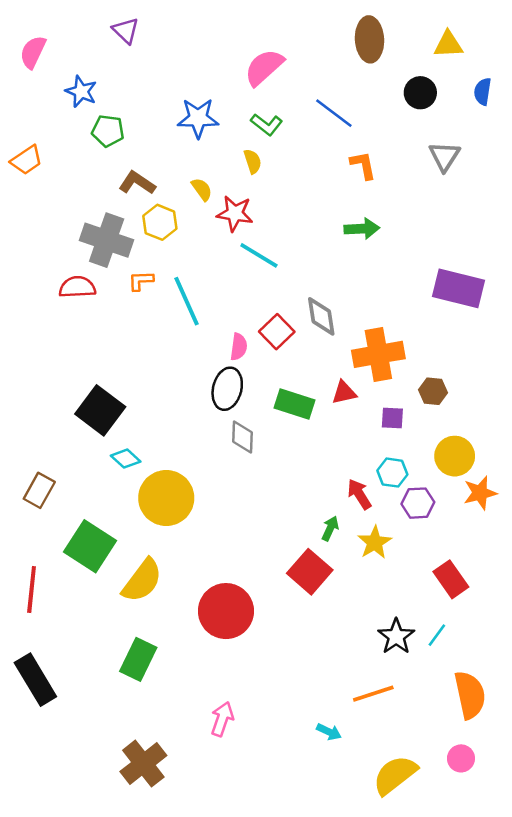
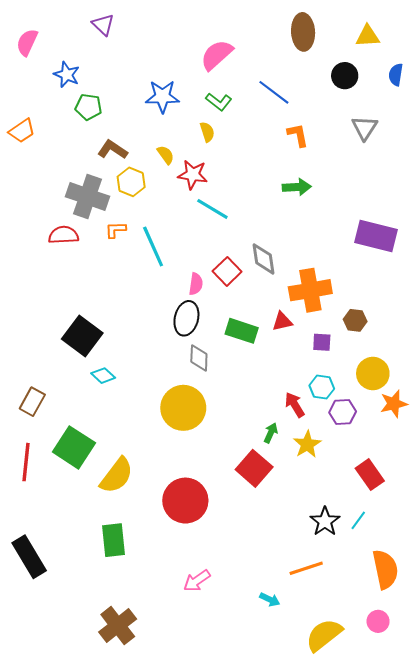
yellow circle: (166, 498) -> (183, 408), moved
red line: (32, 589) -> (26, 462), moved
green rectangle: (138, 659) -> (114, 540), turned -32
pink arrow: (222, 719) -> (197, 581), moved, turned -144

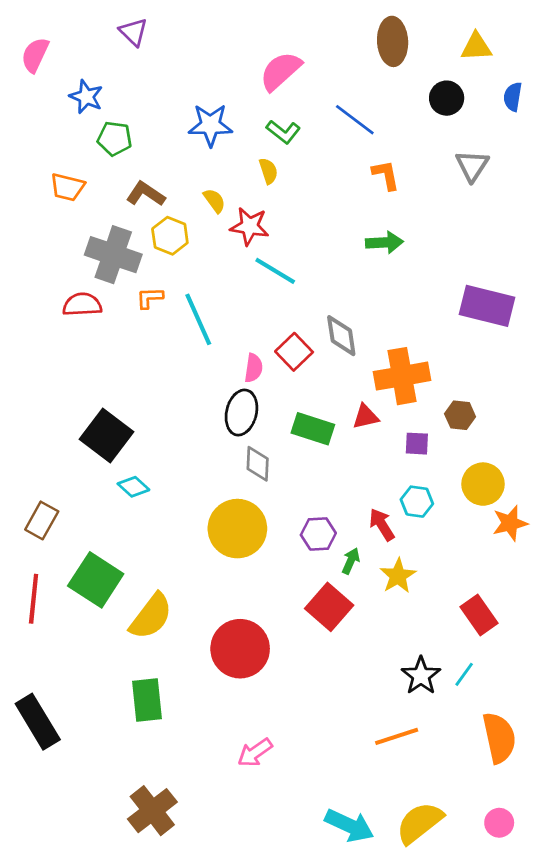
orange trapezoid: (22, 131) -> (67, 187), moved, turned 48
purple hexagon: (343, 412) -> (318, 534), moved
cyan arrow: (270, 599) -> (349, 825), moved, size x1.8
pink circle: (378, 621) -> (499, 823), moved

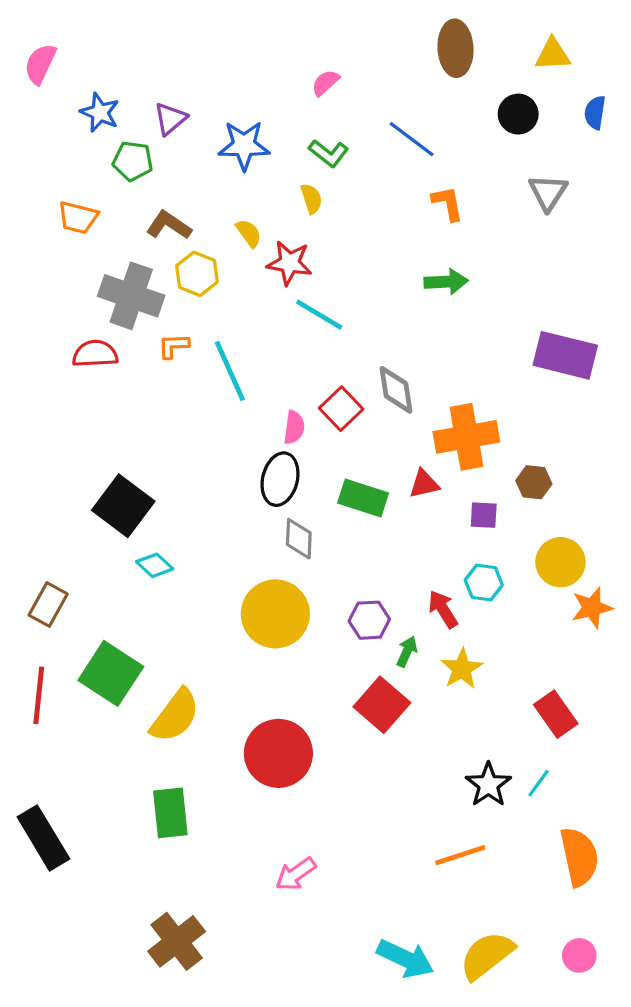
purple triangle: (133, 32) -> (170, 119), moved, turned 36
pink semicircle: (281, 71) -> (325, 83), size x0.6

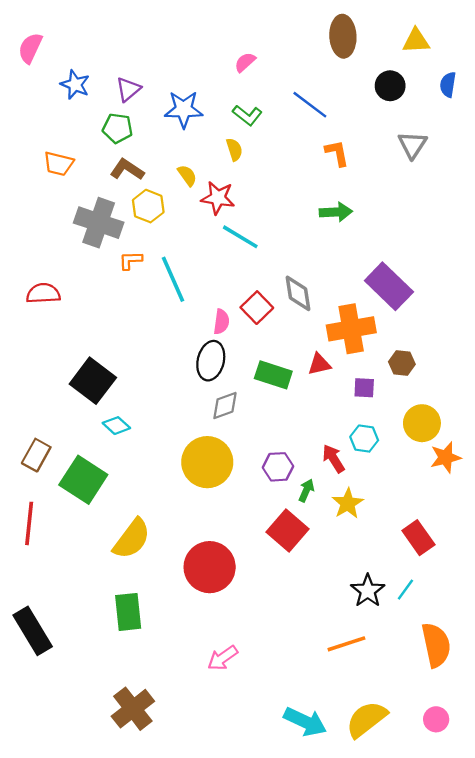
green pentagon: (133, 161) -> (118, 128), moved
red semicircle: (95, 354) -> (43, 293), moved
purple rectangle: (565, 355) -> (389, 286), moved, turned 30
gray diamond: (299, 539) -> (225, 405), turned 68
green square: (111, 673) -> (83, 480), moved

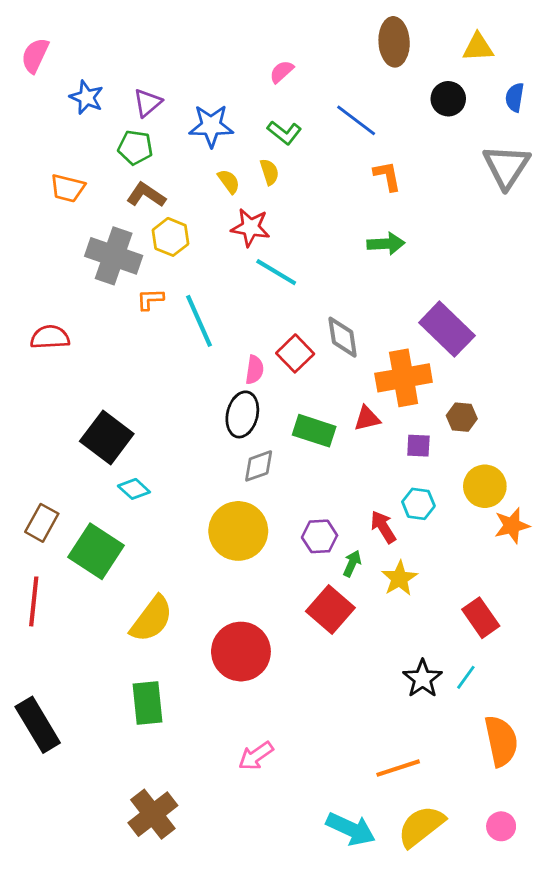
gray triangle: (413, 145) -> (507, 166), moved, size x1.4
yellow semicircle: (187, 175) -> (229, 181), moved
orange line: (346, 644) -> (398, 768), moved

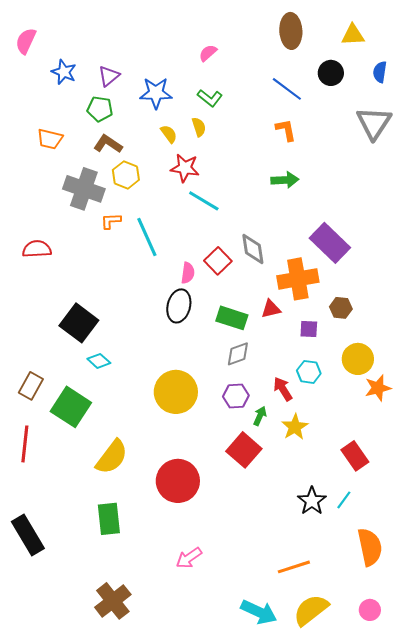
blue line: (356, 120) -> (287, 89), moved
gray diamond: (259, 466) -> (238, 354), moved

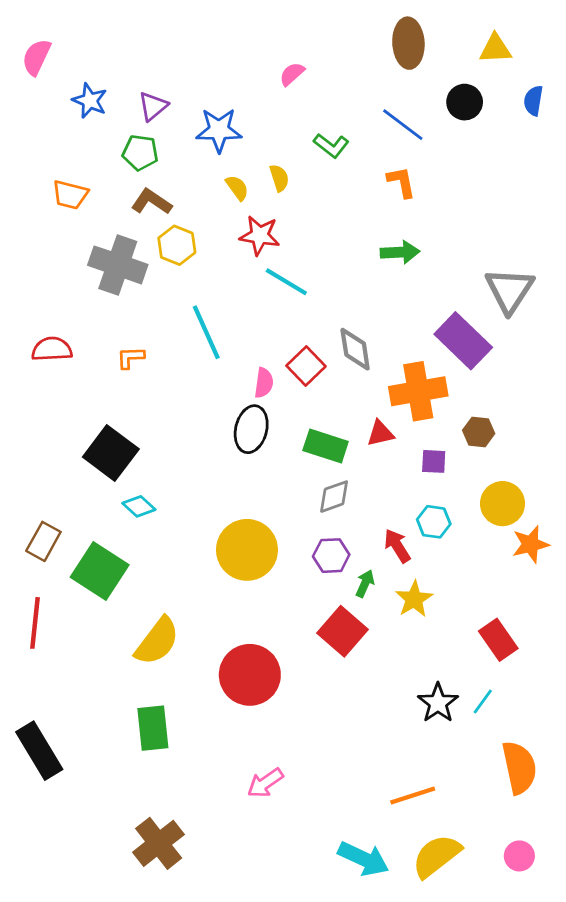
green L-shape: (210, 98) -> (331, 146), moved
gray triangle: (374, 123) -> (510, 290), moved
orange L-shape: (111, 221) -> (130, 358), moved

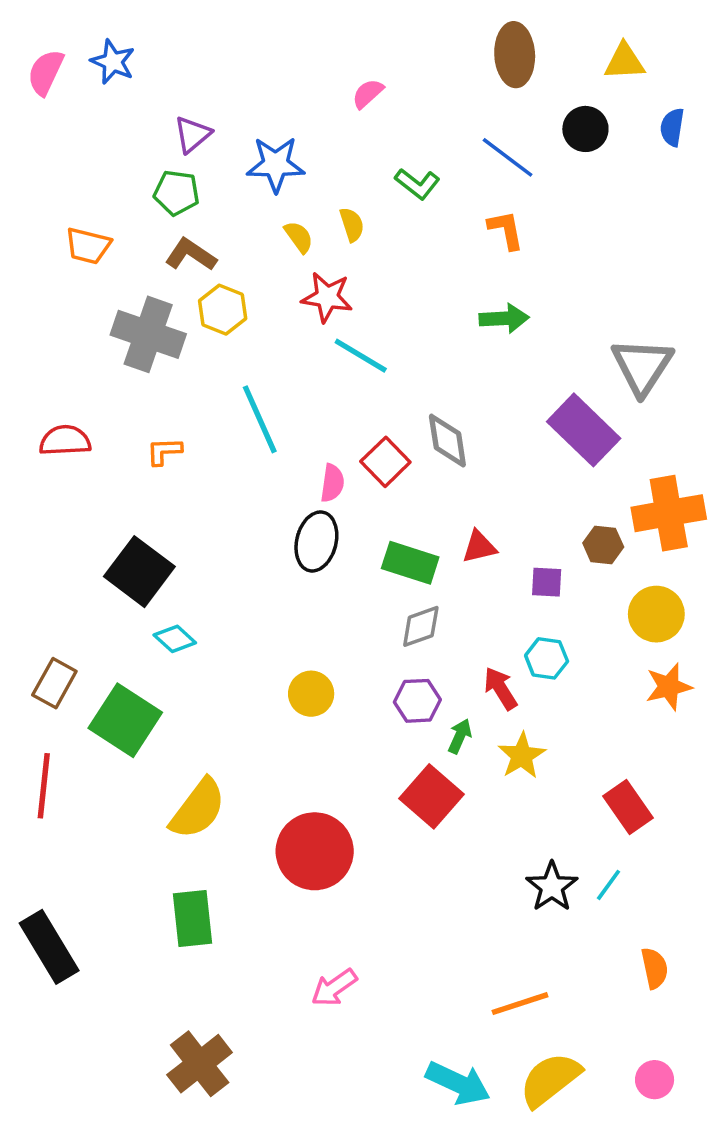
blue star: (90, 101) -> (113, 62), moved
orange cross: (418, 391) -> (669, 513), moved
yellow circle: (502, 504) -> (656, 614), moved
yellow circle: (247, 550) -> (311, 694), size x0.6
orange semicircle: (519, 768) -> (655, 968), size x0.6

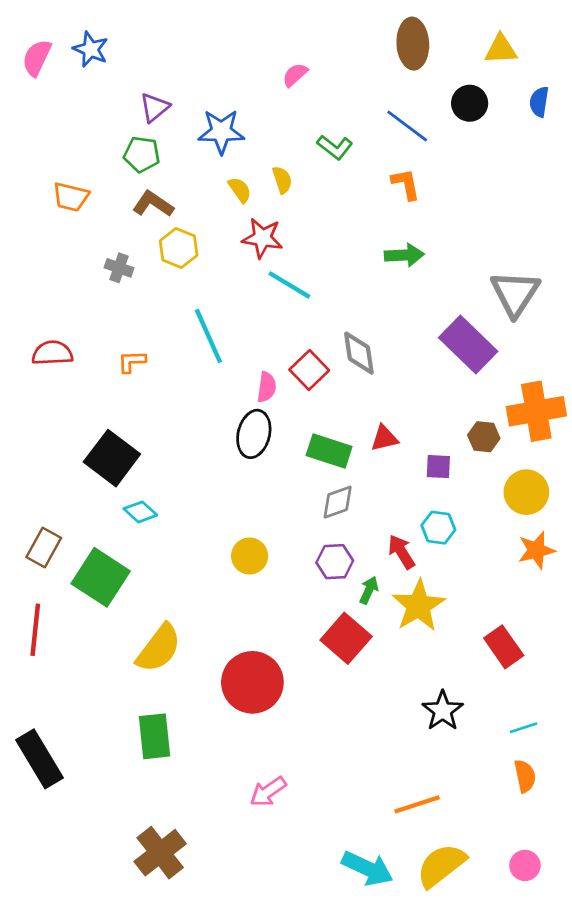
gray cross: (148, 334) -> (119, 268), size x0.5
yellow star: (522, 756) -> (419, 606), size x1.4
cyan line: (609, 885) -> (524, 728), moved, turned 36

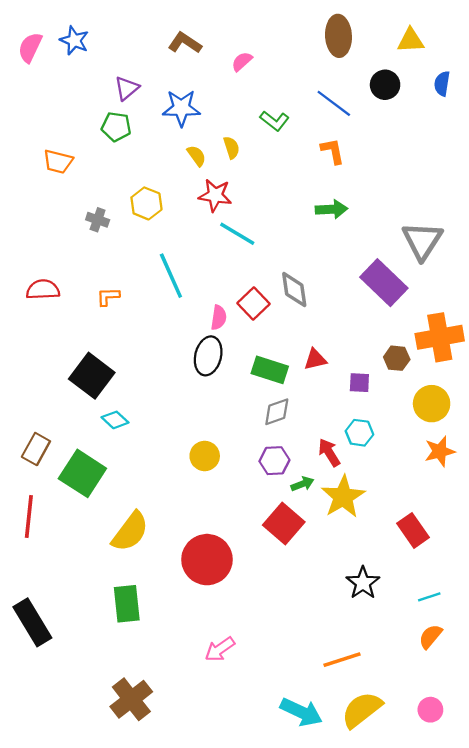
brown L-shape: (153, 204) -> (185, 43), moved
green arrow: (369, 590) -> (302, 484), turned 45
orange semicircle: (525, 776) -> (430, 636), turned -128

